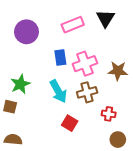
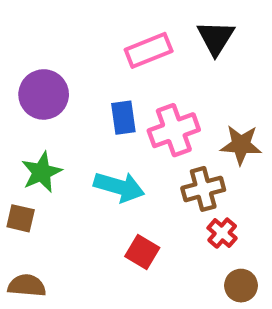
purple circle: (26, 32) -> (44, 94), moved
cyan arrow: (58, 91) -> (119, 187), turned -45
brown cross: (87, 92) -> (203, 189), moved
red cross: (109, 114) -> (222, 233), turned 32

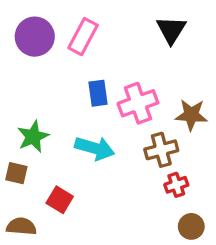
pink rectangle: (149, 50) -> (83, 37), moved, turned -40
purple circle: (44, 94) -> (35, 37), moved
red cross: (222, 233) -> (176, 185), turned 30
red square: (142, 252) -> (60, 200), moved

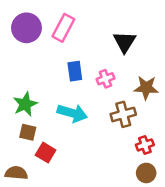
black triangle: (171, 30) -> (125, 42), moved
pink cross: (138, 103) -> (105, 79), size x0.6
brown square: (16, 173) -> (28, 132), moved
red cross: (176, 185) -> (145, 145), moved

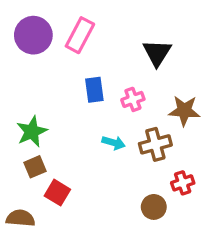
cyan arrow: (72, 113) -> (114, 143), moved, size x0.6
brown square: (28, 132) -> (35, 167), turned -36
brown circle: (146, 173) -> (154, 207), moved

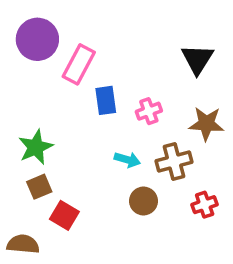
pink rectangle: (80, 35) -> (79, 64), moved
black triangle: (157, 53) -> (197, 59), moved
brown circle: (154, 207) -> (143, 201), moved

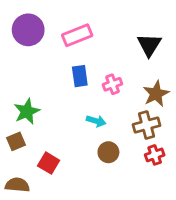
pink rectangle: (79, 64) -> (77, 35), moved, turned 40
brown star: (206, 124) -> (156, 94), turned -30
brown cross: (174, 161) -> (146, 125), moved
brown square: (39, 187) -> (16, 141), moved

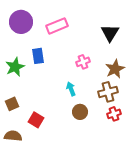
blue rectangle: (80, 76) -> (38, 56), moved
green star: (27, 111) -> (15, 67), moved
cyan arrow: (96, 121) -> (71, 89), turned -128

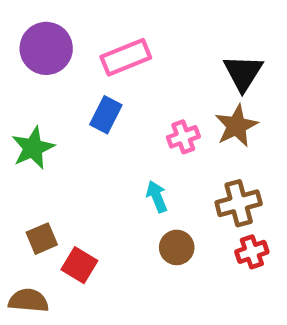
blue rectangle: (38, 56) -> (106, 115), moved, turned 35
brown star: (115, 69) -> (236, 126), moved
brown square: (12, 104) -> (42, 239), moved

